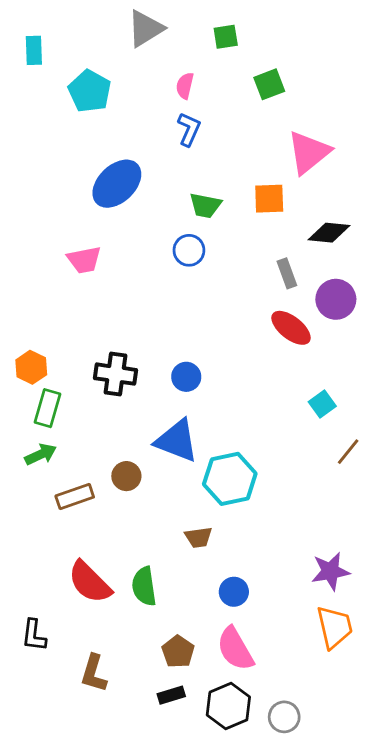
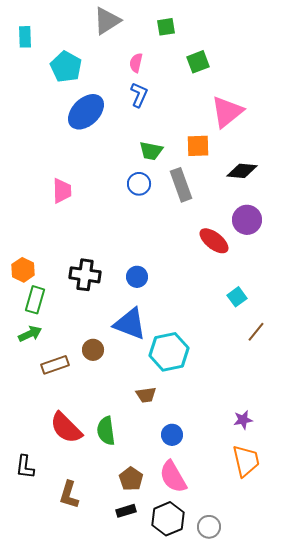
blue ellipse: (117, 184) -> (86, 112), moved
pink trapezoid: (84, 260) -> (62, 191), turned -80
gray rectangle: (287, 273) -> (181, 185), moved, size x1.5
purple star: (330, 571) -> (243, 420), size x0.7

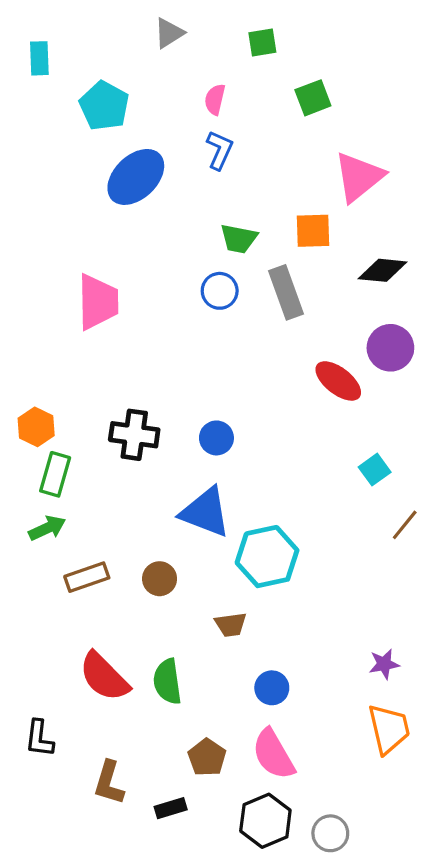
gray triangle: (107, 21) -> (169, 33), size x0.7
pink trapezoid: (62, 191) -> (98, 302), size x1.4
brown circle: (93, 350) -> (160, 579), moved
black rectangle: (126, 511) -> (171, 808), moved

